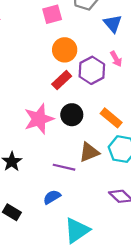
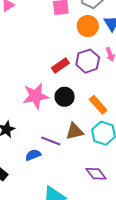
orange circle: (65, 50) -> (88, 26), moved
blue semicircle: (52, 197) -> (33, 155), moved

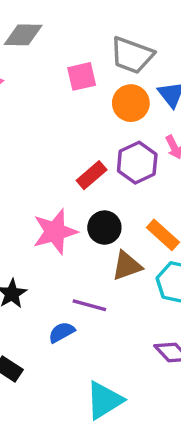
brown triangle: (74, 131) -> (127, 266), moved

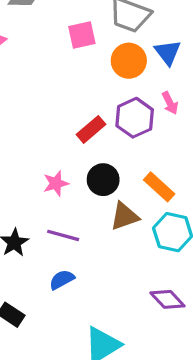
pink star: (55, 232) -> (56, 183), size x0.6
purple line: (89, 305) -> (63, 235), moved

